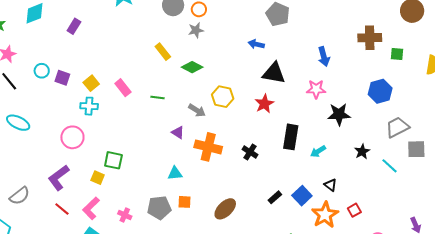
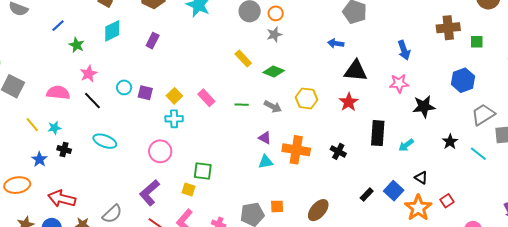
gray arrow: (197, 110) -> (273, 107), moved
cyan triangle: (175, 173) -> (266, 162), moved

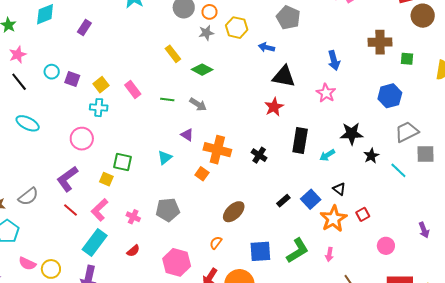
pink star: (399, 83) -> (326, 93), turned 30
yellow hexagon: (307, 98) -> (237, 28), moved
black star: (424, 107) -> (352, 134), moved
cyan triangle: (266, 162) -> (165, 158), moved, turned -35
orange square: (277, 206) -> (202, 174), moved, turned 32

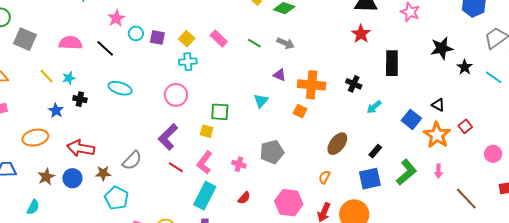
pink star: (18, 55) -> (116, 18), moved
green line: (167, 100) -> (254, 43), turned 32
cyan arrow: (327, 155) -> (374, 107), moved
black rectangle: (283, 201) -> (375, 151), moved

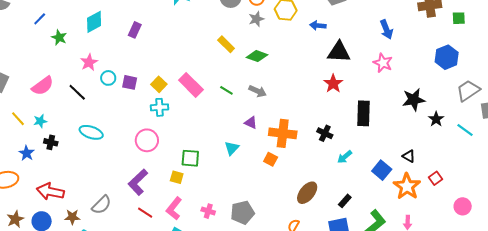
pink rectangle: (219, 39) -> (191, 85), size x1.4
pink semicircle: (70, 43) -> (43, 86), turned 140
gray pentagon: (272, 152) -> (242, 213), moved

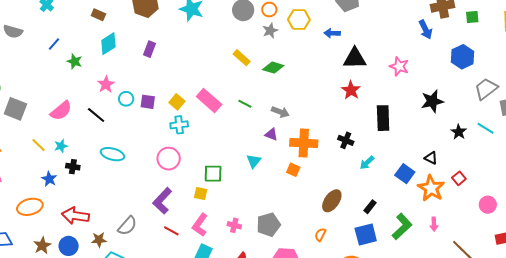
blue arrow: (386, 29) -> (425, 29), moved
gray arrow: (258, 91) -> (280, 112), moved
black star: (436, 119) -> (459, 132), moved

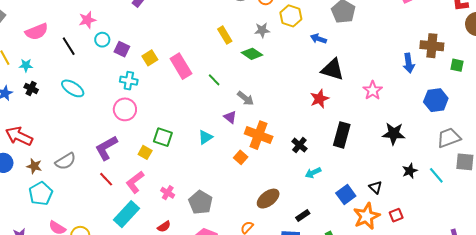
gray star: (270, 31) -> (262, 30), moved
cyan cross: (179, 125) -> (129, 81), moved
gray pentagon: (268, 225) -> (201, 202), turned 30

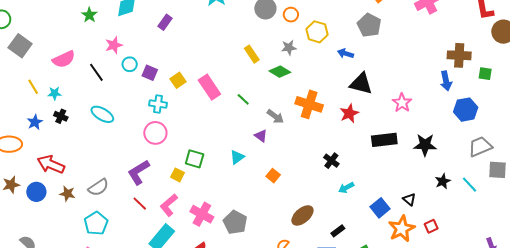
blue arrow: (409, 63) -> (446, 81), moved
orange cross: (259, 135) -> (309, 104), moved
black rectangle: (342, 135) -> (384, 140), moved, turned 70
pink cross: (168, 193) -> (202, 214), size x1.6
cyan pentagon: (41, 194) -> (96, 223), moved

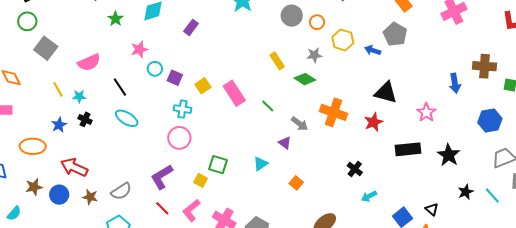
blue arrow: (346, 53) -> (373, 50), moved
black line: (96, 72) -> (120, 87), moved
blue arrow: (446, 81) -> (455, 83), moved
black star: (425, 145) -> (449, 155), turned 30

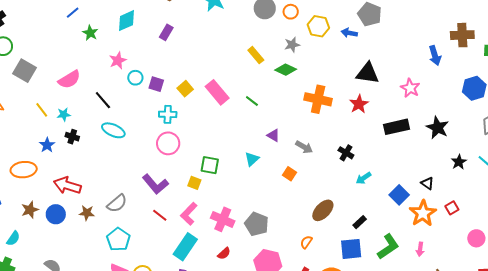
gray arrow: (300, 124) -> (304, 147), moved
purple L-shape: (162, 177) -> (155, 184), turned -92

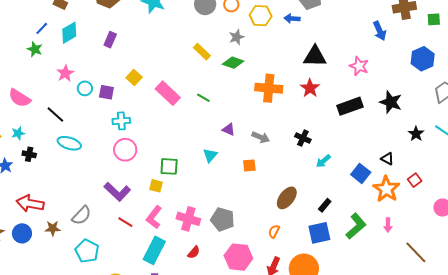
blue line: (73, 13) -> (42, 28), moved
pink semicircle: (69, 79) -> (20, 98), turned 70
yellow square: (185, 89) -> (134, 77), moved
orange square: (290, 174) -> (249, 165), turned -32

